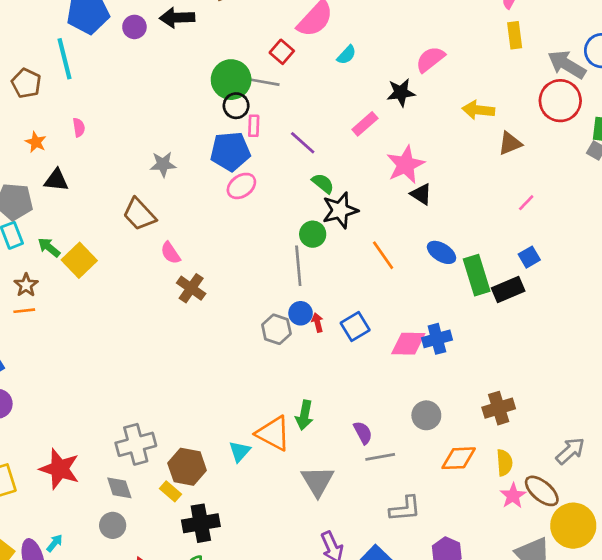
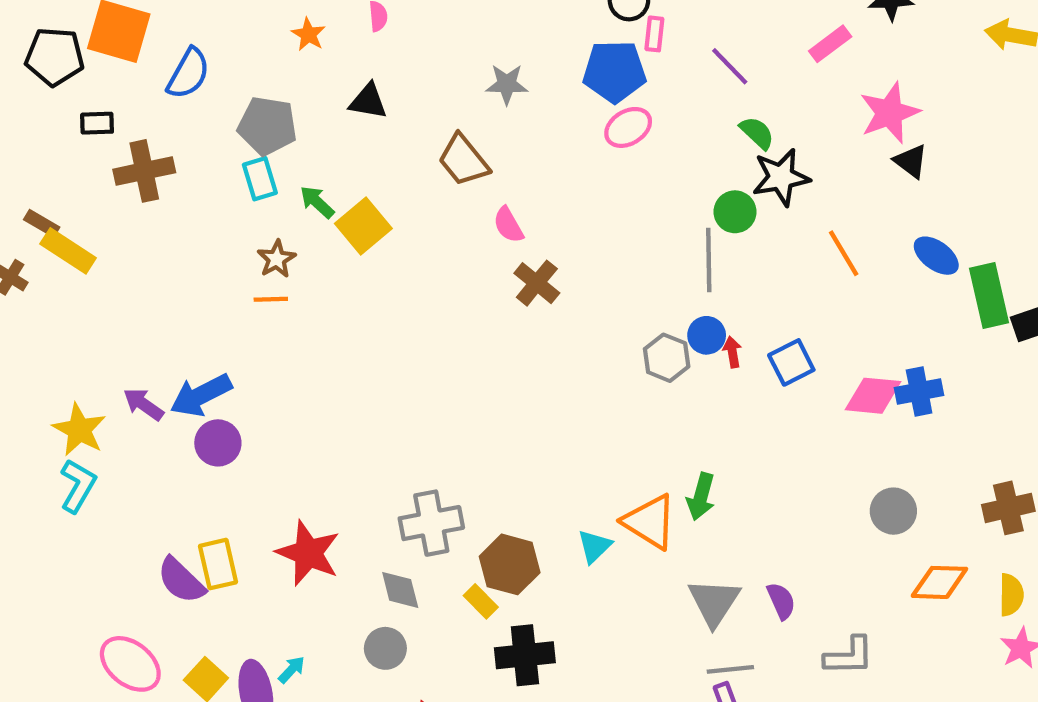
black triangle: (56, 180) -> (368, 101), moved
purple semicircle: (363, 433) -> (781, 601), moved
gray line: (380, 457) -> (730, 669), moved

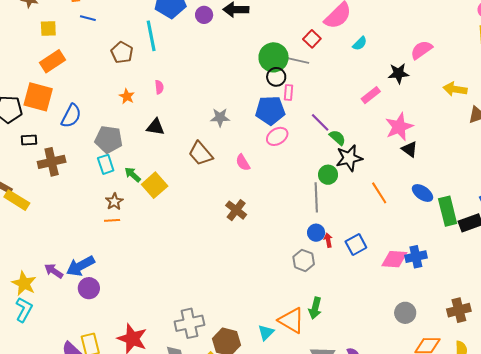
purple line: (730, 66) -> (320, 122), moved
pink semicircle: (508, 225) -> (243, 163), moved
gray hexagon: (667, 358) -> (304, 260), moved

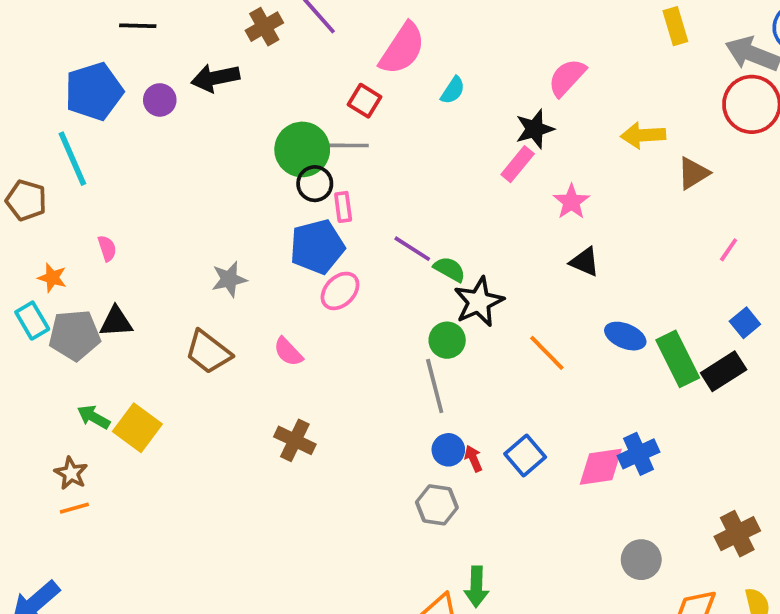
pink rectangle: (371, 95) -> (518, 164), moved
pink star: (399, 127) -> (571, 202), moved, size x0.7
gray pentagon: (109, 139) -> (75, 335), moved
cyan rectangle: (106, 164) -> (32, 321), moved

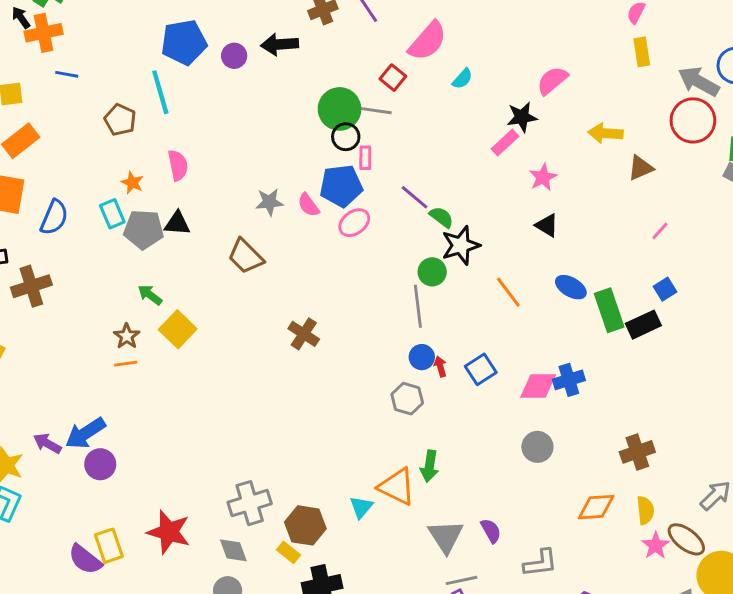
pink semicircle: (107, 248) -> (178, 165), size x1.5
pink semicircle: (288, 352) -> (308, 205), moved
yellow square: (137, 428) -> (178, 329), moved
gray circle: (641, 560) -> (537, 447), moved

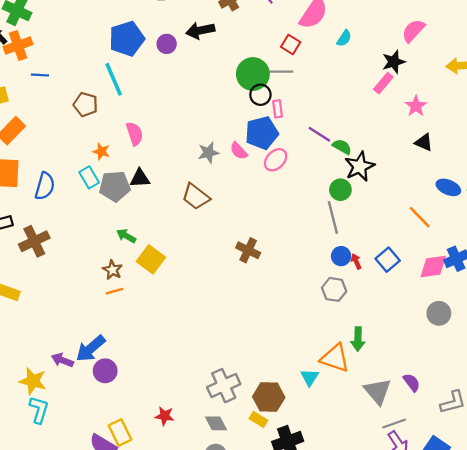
orange line: (508, 292) -> (420, 217), moved
red star: (169, 532) -> (165, 416), size x0.6

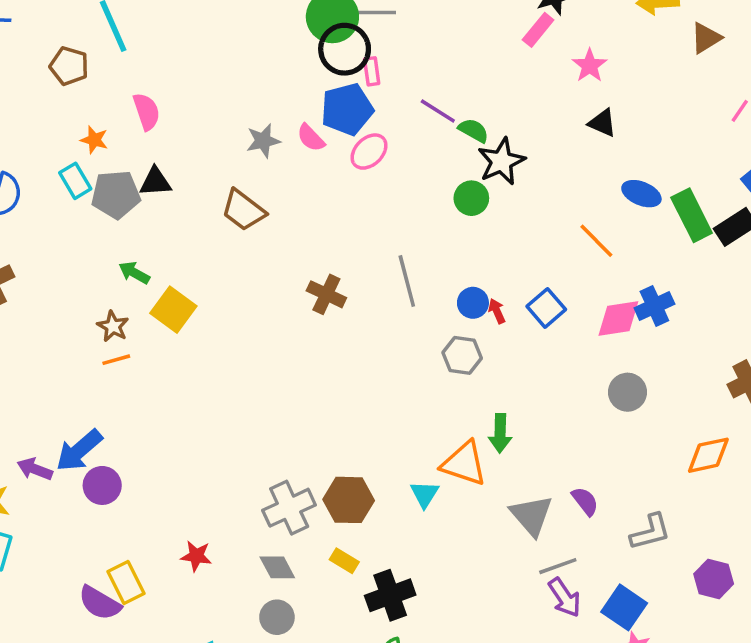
black circle: (260, 95) -> (345, 49), size x1.5
gray line: (333, 217) -> (407, 281), moved
brown hexagon: (269, 397) -> (349, 500), moved

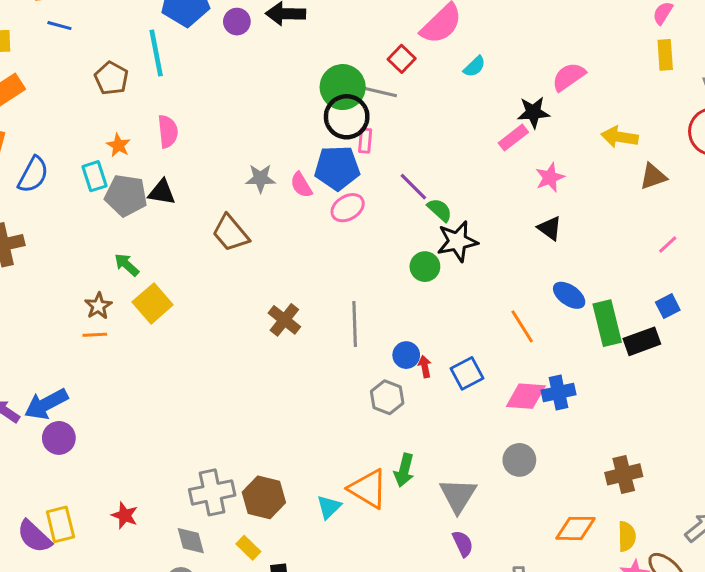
gray triangle: (531, 515) -> (458, 495), moved

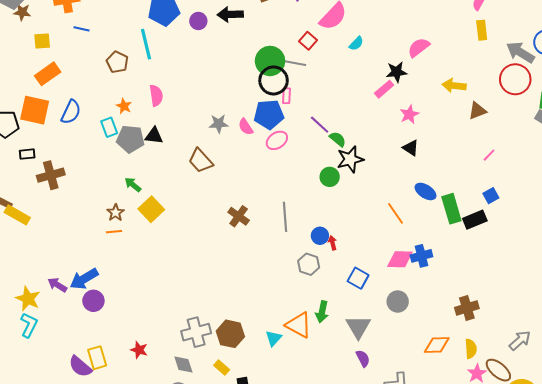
blue semicircle: (33, 175) -> (71, 112), moved
blue square: (467, 373) -> (358, 278), moved, turned -30

